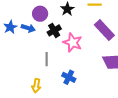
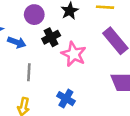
blue arrow: (28, 28) -> (17, 42), moved
gray line: (47, 59) -> (29, 72), moved

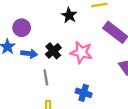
purple circle: (34, 15) -> (22, 28), moved
black cross: (51, 37) -> (53, 51), moved

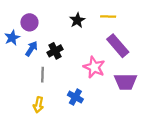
pink star: (81, 52) -> (94, 67), moved
blue arrow: (29, 54) -> (31, 49), turned -77

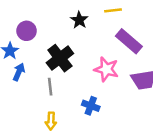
blue arrow: (31, 49) -> (19, 72), moved
black cross: (55, 51) -> (60, 58), size x1.5

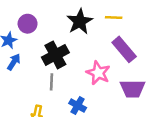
black star: (79, 20) -> (80, 21), size x1.5
gray line: (50, 87) -> (51, 82), moved

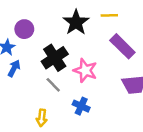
pink star: (98, 73) -> (85, 70), moved
gray line: (51, 82) -> (53, 85), turned -42

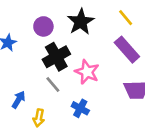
yellow line: (109, 15) -> (126, 18), moved, turned 49
purple circle: (24, 29) -> (43, 26), moved
blue arrow: (14, 68) -> (19, 100), moved

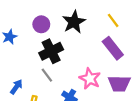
pink star: (87, 72) -> (90, 79), moved

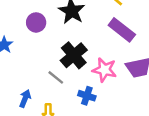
black cross: (51, 51) -> (74, 55), moved

